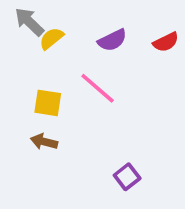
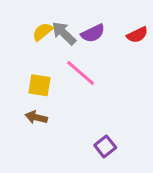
gray arrow: (29, 22) -> (64, 33), moved

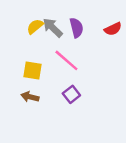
purple semicircle: (93, 33) -> (77, 28), turned -78
purple square: (105, 146) -> (71, 94), moved

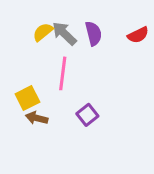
pink line: (66, 60) -> (63, 73), moved, turned 56
yellow square: (32, 70) -> (27, 98), moved, turned -36

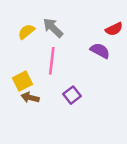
yellow semicircle: (43, 32) -> (26, 32), moved
purple semicircle: (94, 33) -> (100, 51), moved, turned -48

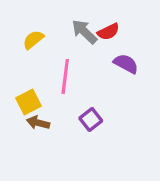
gray arrow: (53, 28) -> (84, 32), moved
red semicircle: (114, 29) -> (108, 32), moved

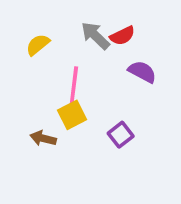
yellow square: (28, 102) -> (72, 115), moved
purple square: (91, 120) -> (121, 135), moved

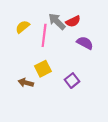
pink line: (74, 86) -> (44, 35), moved

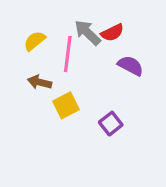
brown arrow: (26, 83) -> (40, 82), moved

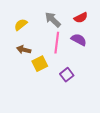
red semicircle: (112, 33) -> (81, 18), moved
pink line: (68, 54) -> (57, 43), moved

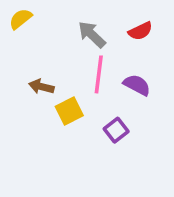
yellow semicircle: (21, 25) -> (21, 19), moved
purple semicircle: (79, 40) -> (137, 85), moved

